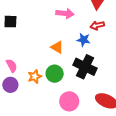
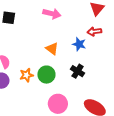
pink arrow: (65, 13) -> (52, 14), moved
black cross: (85, 67) -> (78, 71), size x0.6

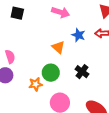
blue star: (79, 44) -> (78, 35), moved
orange star: (26, 75) -> (36, 84), moved

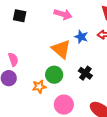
orange triangle: (58, 47) -> (61, 49), size x1.5

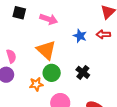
pink arrow: (63, 14) -> (49, 19), moved
orange triangle: (61, 49) -> (46, 50), moved

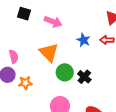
green circle: (52, 73) -> (65, 72), moved
orange star: (36, 84) -> (25, 83), moved

